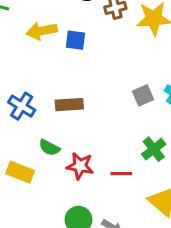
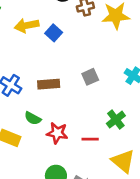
blue square: (75, 40) -> (54, 33), turned 35
gray square: (143, 95) -> (90, 77), moved

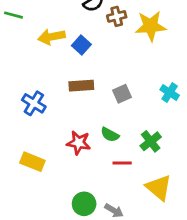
brown rectangle: (49, 84) -> (81, 86), moved
green semicircle: (33, 118) -> (110, 135), moved
red star: (57, 133) -> (79, 143), moved

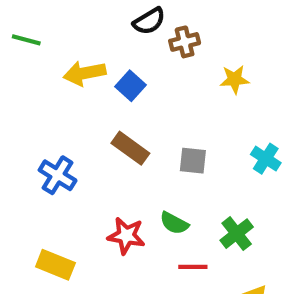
yellow star: (151, 26) -> (235, 79), moved, size x0.6
brown rectangle: (81, 86) -> (130, 148), turned 40
gray square: (122, 94) -> (193, 161), turned 30

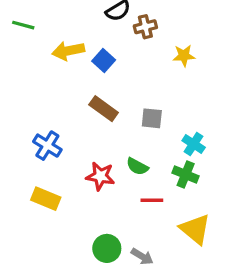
cyan cross: (266, 159) -> (194, 144), moved
blue cross: (58, 175) -> (47, 146), moved
green cross: (237, 234) -> (186, 175), turned -30

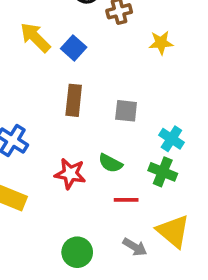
yellow arrow: (68, 51) -> (35, 37), turned 56
brown rectangle: (104, 109) -> (74, 100), turned 60
gray arrow: (142, 256) -> (135, 247), moved

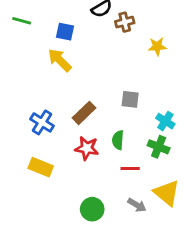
yellow arrow: (35, 37) -> (60, 60), moved
blue square: (74, 48) -> (65, 32), moved, turned -30
brown rectangle: (74, 100) -> (84, 113), moved, turned 40
green semicircle: (110, 163) -> (118, 140), turned 66

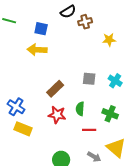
yellow arrow: (60, 60) -> (37, 50), turned -42
cyan cross: (165, 121) -> (115, 81), moved
blue cross: (42, 122) -> (16, 107), moved

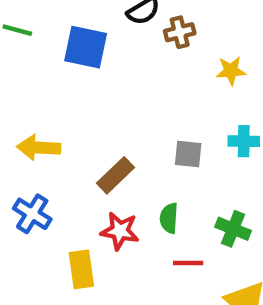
blue square: (41, 29) -> (86, 47), size x1.5
yellow arrow: (37, 50) -> (39, 148), moved
cyan cross: (115, 81) -> (244, 141), moved, turned -32
yellow rectangle: (23, 129) -> (81, 269), moved, turned 60

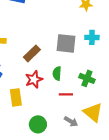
gray square: (188, 154) -> (66, 43), size x1.5
red star: (120, 231) -> (34, 79), turned -30

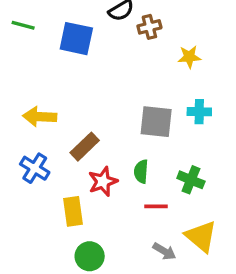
brown rectangle: (32, 53) -> (85, 147), moved
green circle: (38, 124) -> (90, 256), moved

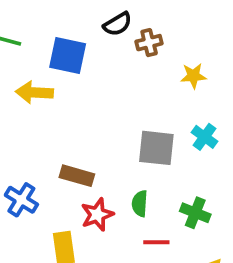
cyan cross: (199, 112) -> (205, 137), turned 35
yellow arrow: (40, 117) -> (34, 92), moved
brown rectangle: (85, 147) -> (77, 176), turned 60

